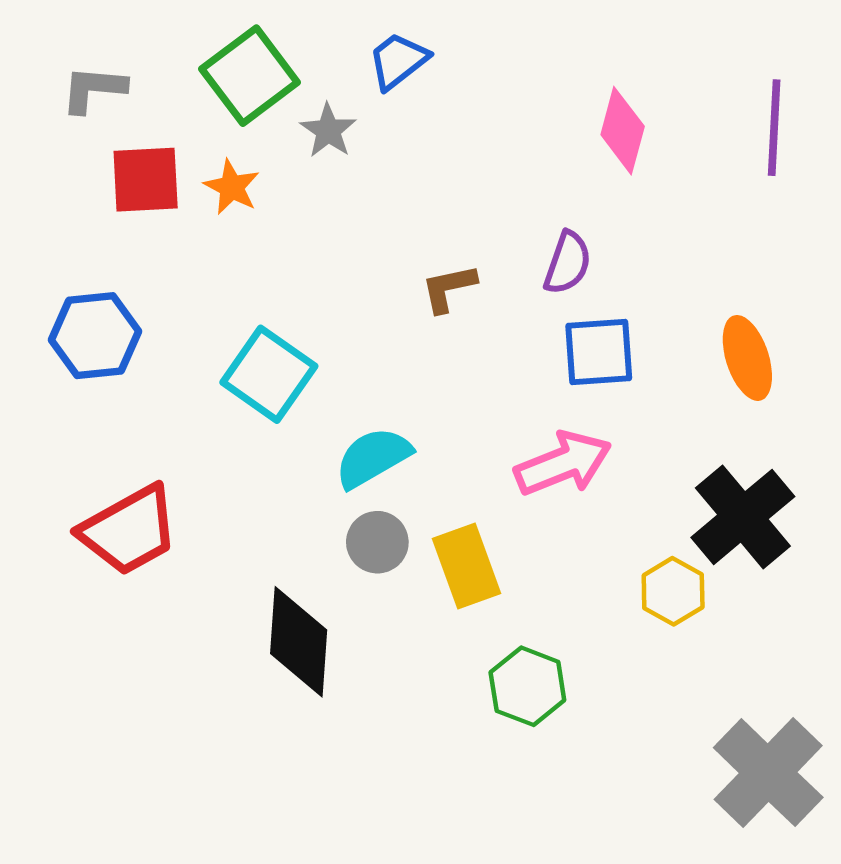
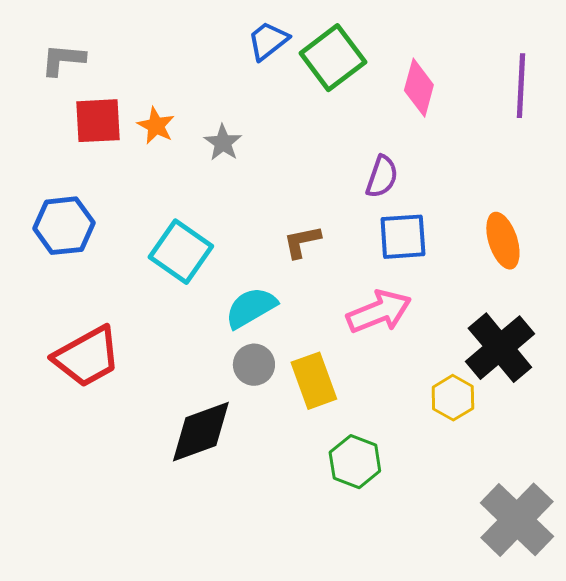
green square: (250, 76) -> (333, 58), moved
gray star: (328, 131) -> (223, 143), moved
brown L-shape: (449, 288) -> (302, 242), moved
black diamond: (299, 642) -> (201, 432), turned 66

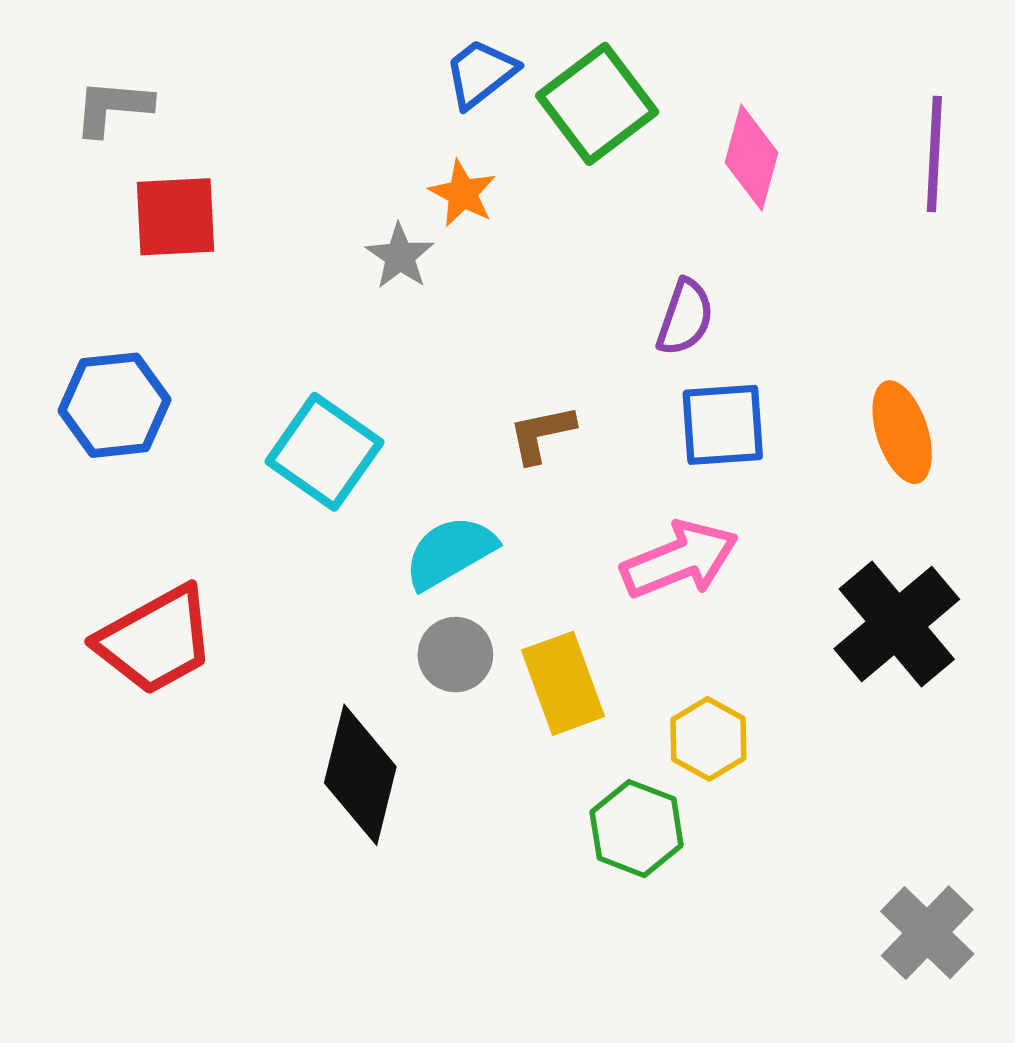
orange star: (156, 126) -> (463, 193), moved
yellow hexagon: (453, 398) -> (708, 739), moved
black diamond: (201, 432) -> (360, 775), turned -56
gray cross: (517, 520) -> (927, 933), size x0.7

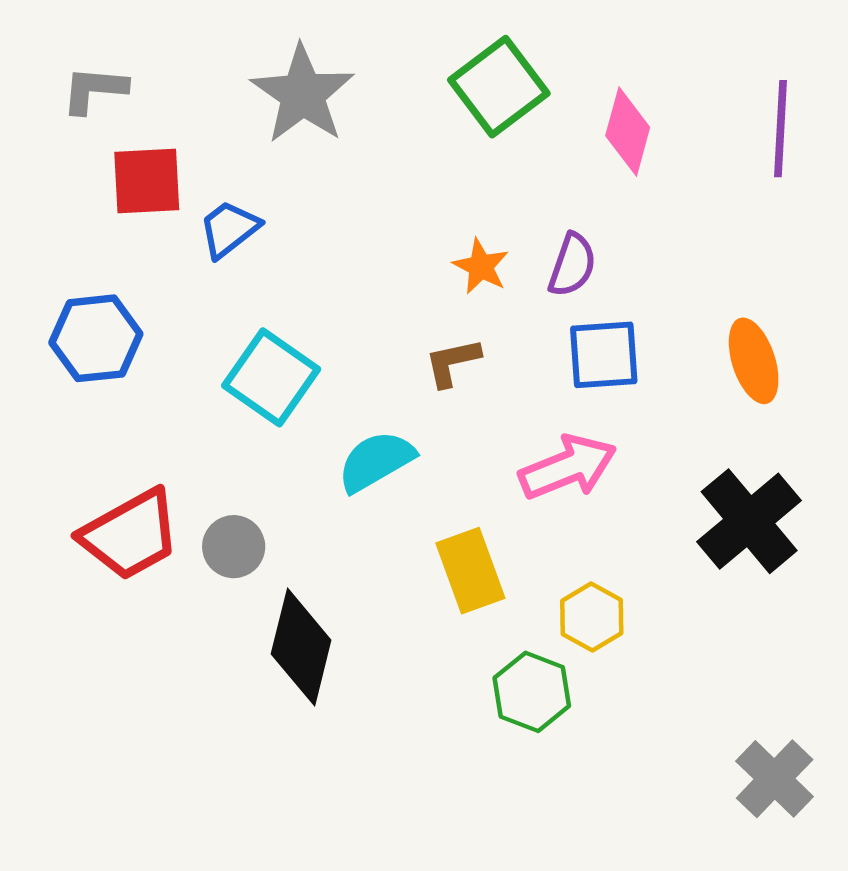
blue trapezoid: (481, 73) -> (229, 229), moved
orange star: (463, 193) -> (481, 266), moved
gray star: (400, 256) -> (303, 94), moved, size x1.8
gray circle: (455, 655) -> (234, 547), moved

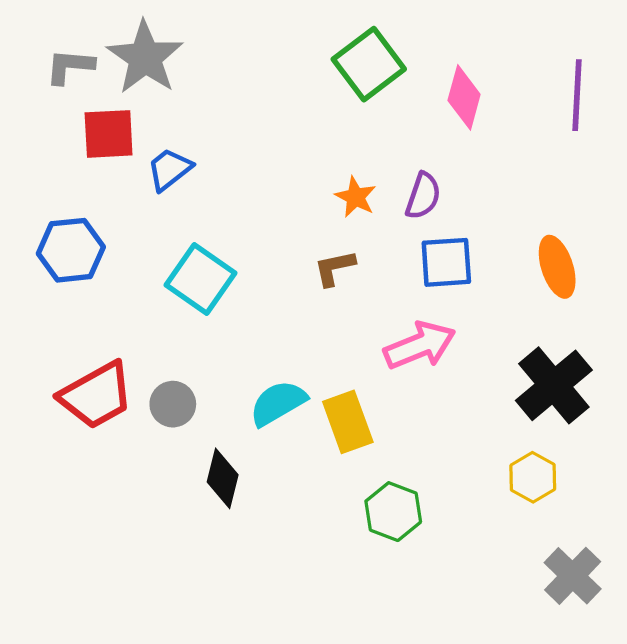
gray star: (303, 94) -> (145, 57), moved
cyan semicircle: (376, 461) -> (278, 403), moved
yellow hexagon: (592, 617) -> (533, 477), moved
black diamond: (301, 647) -> (223, 478), size x0.7

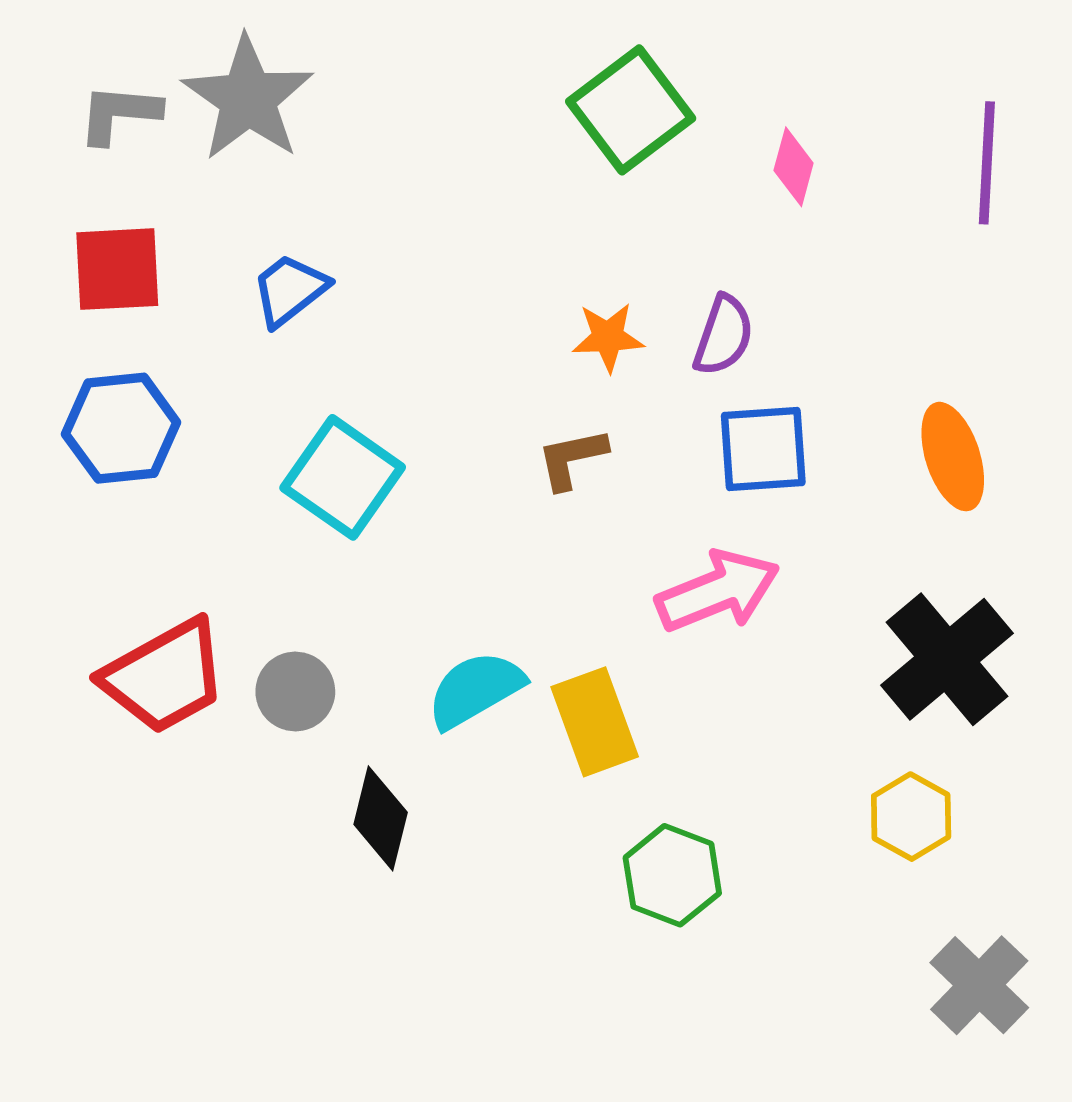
pink diamond: (464, 97) -> (794, 167), size x0.7
red square: (109, 134) -> (117, 269), moved
orange star: (356, 197) -> (608, 337), turned -30

